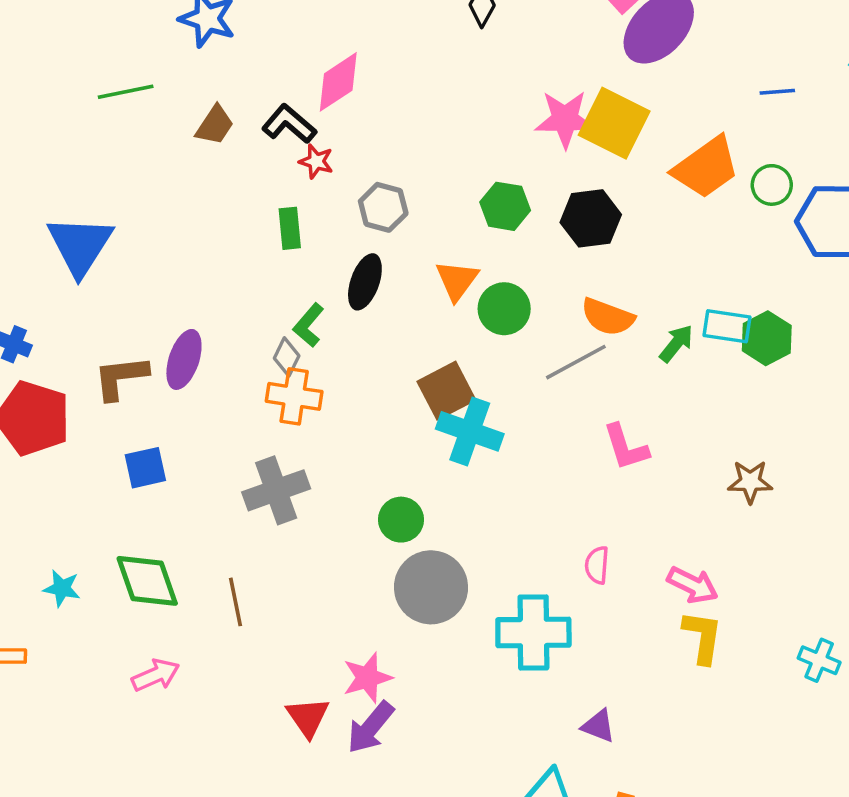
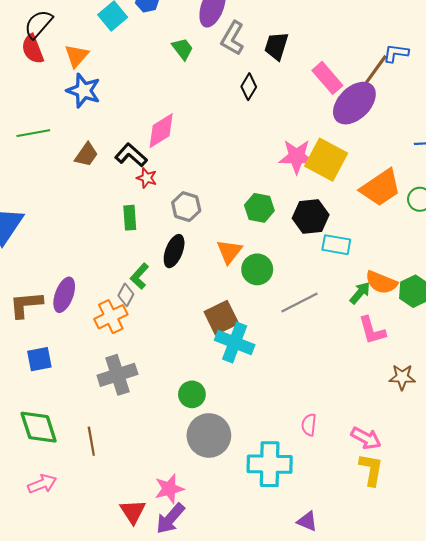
orange semicircle: (608, 317) -> (381, 282), moved
cyan rectangle: (727, 326) -> (336, 245), moved
orange cross: (294, 396) -> (111, 317), moved, turned -36
pink L-shape: (626, 447) -> (372, 330), moved

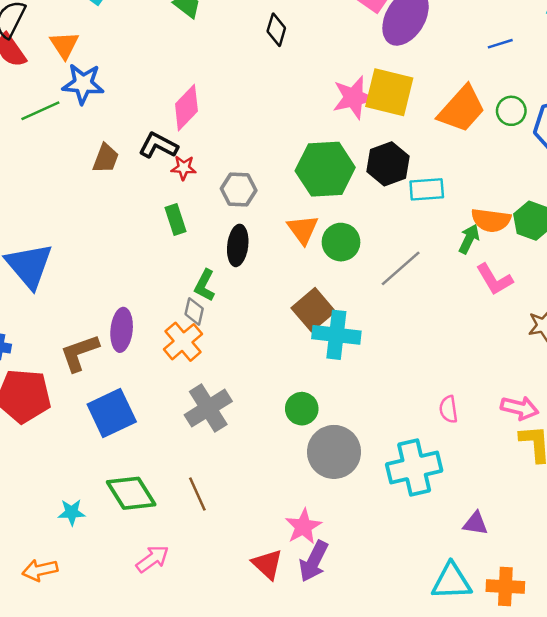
green line: (33, 133) -> (40, 111), moved
green hexagon: (259, 208) -> (325, 169), size x1.6
blue square: (39, 359) -> (112, 413), size x1.5

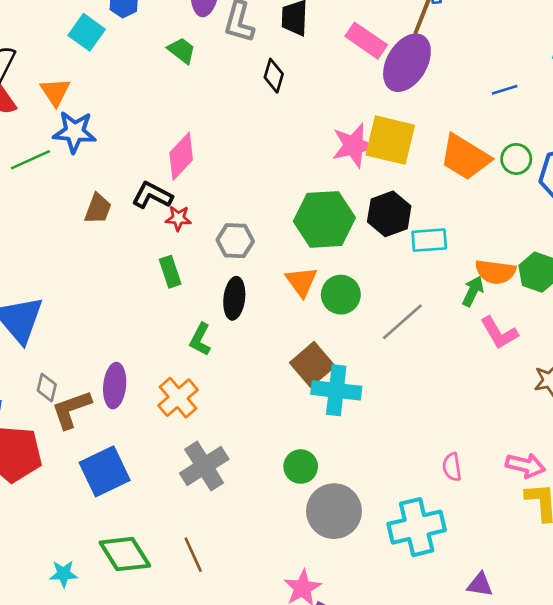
orange trapezoid: (462, 109) -> (465, 157), turned 80
gray diamond: (194, 311) -> (47, 388), moved

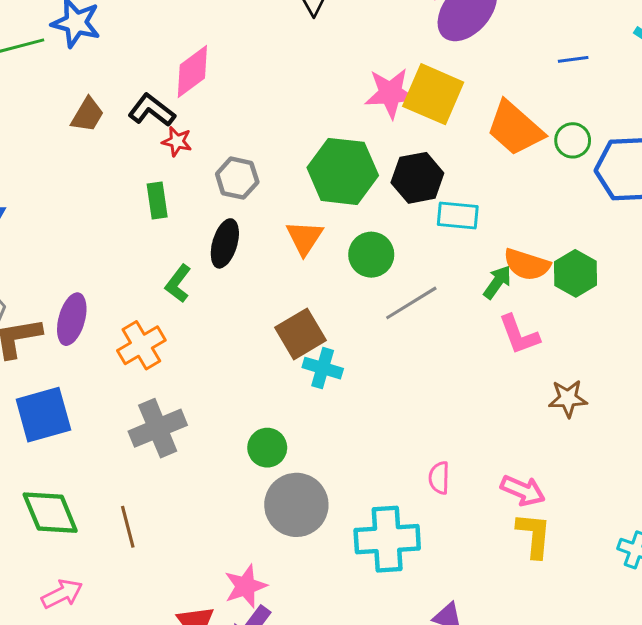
green circle: (341, 295) -> (371, 255), moved
cyan cross: (336, 390) -> (323, 368), size x0.7

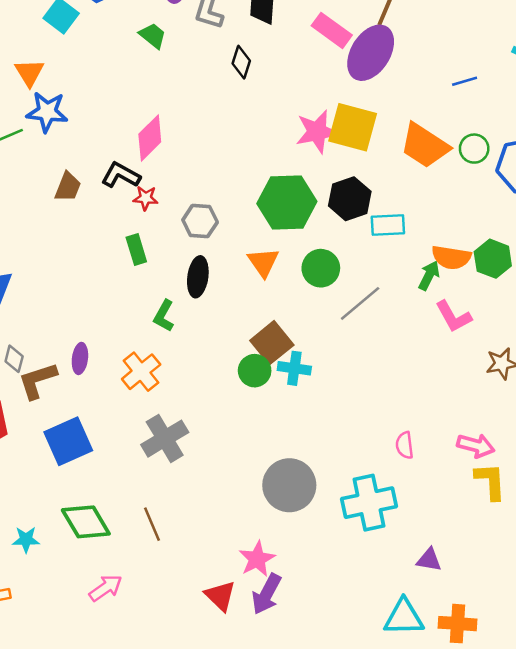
purple ellipse: (72, 319) -> (80, 358), size x0.7
green circle: (267, 448) -> (255, 371), moved

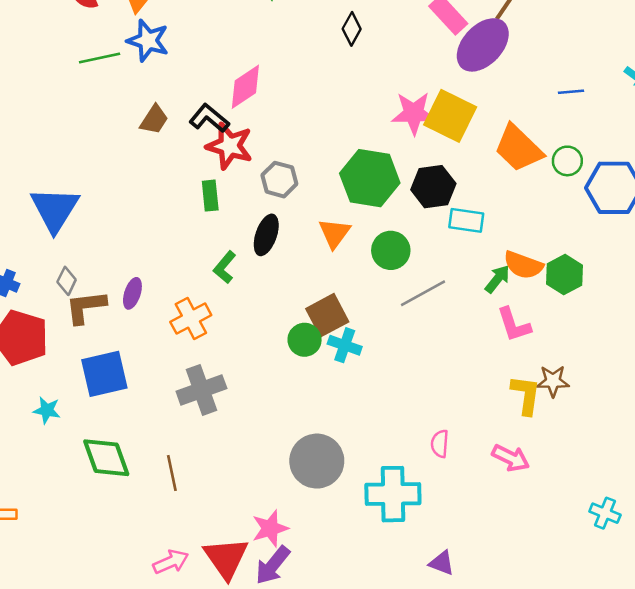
red star: (146, 198) -> (229, 146), size x1.8
yellow L-shape: (490, 481) -> (526, 395), moved
cyan star: (26, 540) -> (47, 410), moved
pink arrow: (106, 588) -> (171, 562), moved
red triangle: (220, 596) -> (226, 558), size x1.4

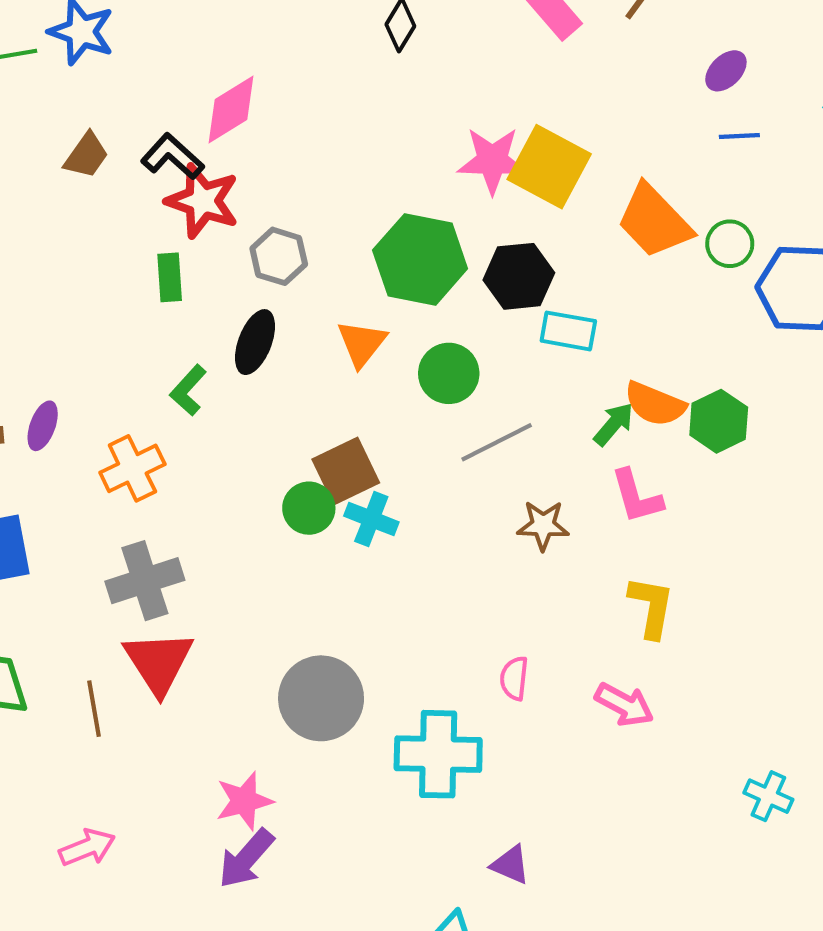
purple ellipse: (483, 45) -> (726, 71), moved, size x0.5
brown star: (553, 381) -> (543, 525), moved
red triangle: (226, 558) -> (159, 662), moved

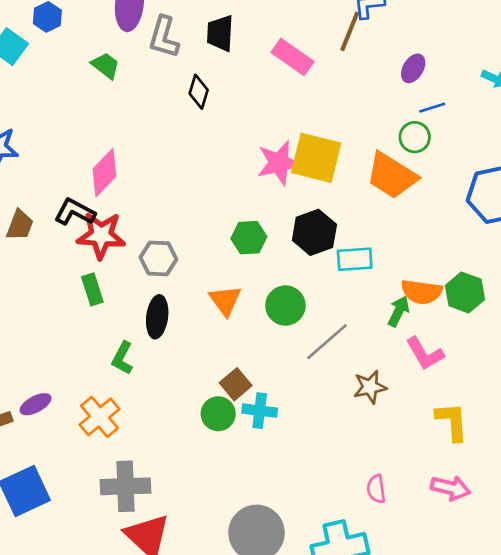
green circle: (730, 244) -> (415, 137), moved
green hexagon: (420, 259) -> (249, 238), size x0.6
purple ellipse: (43, 426) -> (35, 404), turned 56
brown square: (346, 471) -> (236, 384), size x0.7
gray cross: (145, 581) -> (125, 486), turned 30

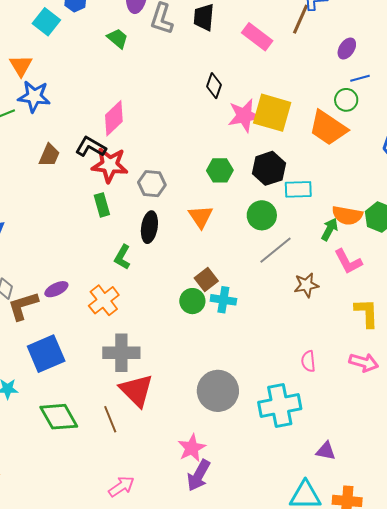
black diamond: (199, 92) -> (214, 86), moved
green circle: (285, 306) -> (262, 215), moved

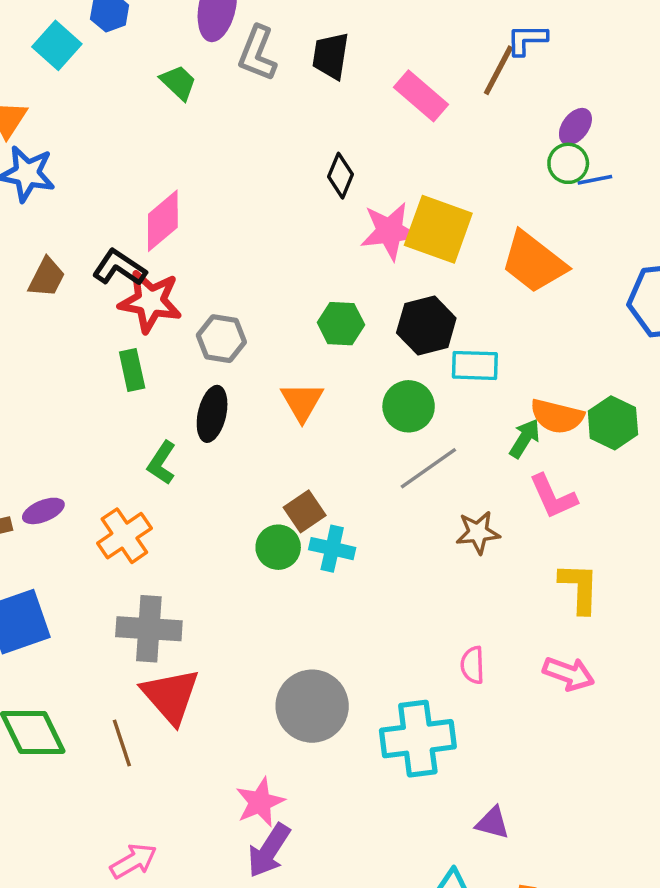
green circle: (346, 100) -> (568, 163), moved

